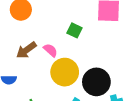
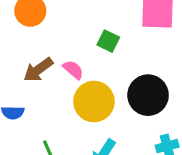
black circle: (96, 82) -> (148, 95), moved

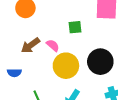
green square: (108, 41) -> (75, 27), turned -32

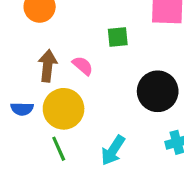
brown arrow: (30, 45) -> (48, 66), turned 132
yellow circle: (66, 66) -> (64, 109), moved

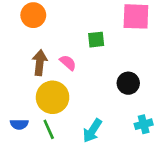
black circle: (158, 91) -> (128, 83), size x0.7
blue semicircle: (22, 109) -> (19, 124), moved

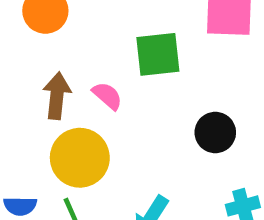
green square: (96, 40) -> (158, 54), size x1.5

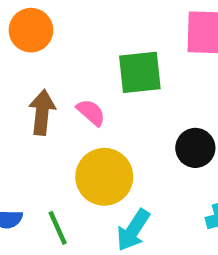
yellow circle: (80, 158) -> (104, 177), moved

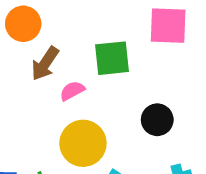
brown arrow: (42, 112) -> (45, 64), moved, turned -152
pink semicircle: (91, 112) -> (72, 91), turned -70

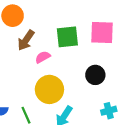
pink square: (168, 26) -> (102, 32), moved

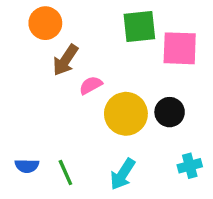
green square: (67, 37) -> (139, 26), moved
yellow circle: (49, 89) -> (126, 114), moved

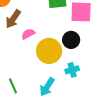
black circle: (170, 112) -> (71, 40), moved
cyan cross: (190, 166) -> (72, 70), moved

